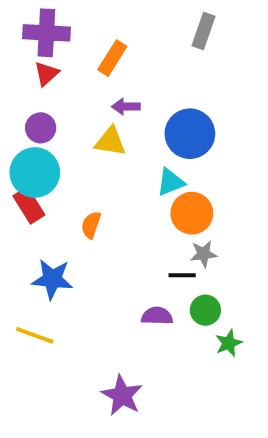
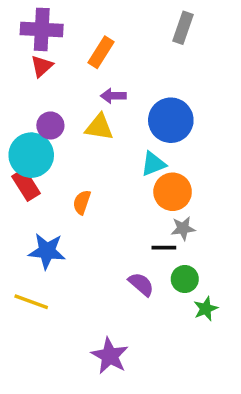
purple circle: (41, 128) -> (50, 125), moved
purple semicircle: (157, 316) -> (141, 284), turned 40

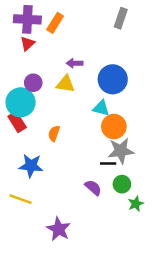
orange rectangle: (101, 52) -> (55, 23), moved
cyan triangle: (153, 164) -> (101, 108), turned 36
gray star: (183, 228) -> (121, 151), size x1.6
purple star: (110, 356) -> (59, 229), moved

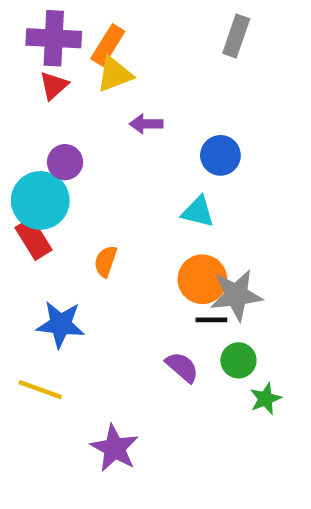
blue circle: (113, 79) -> (220, 155), size x0.7
yellow triangle: (65, 84) -> (115, 74), moved, turned -30
orange circle: (114, 127) -> (202, 279), moved

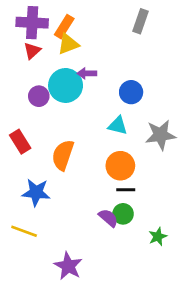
cyan circle: (40, 200) -> (66, 85), moved
orange semicircle: (106, 261) -> (63, 155), size x1.6
gray star: (236, 295) -> (160, 135), moved
green circle: (238, 360) -> (123, 214), moved

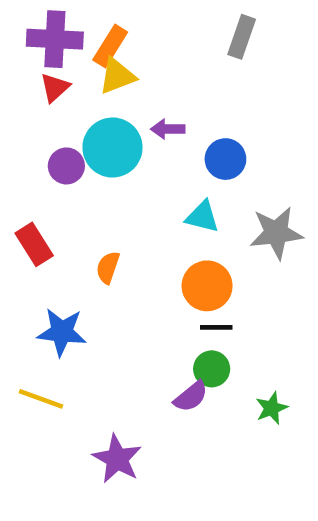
purple arrow: (87, 73) -> (168, 129), moved
orange semicircle: (63, 155) -> (108, 267), size x0.6
purple semicircle: (108, 218) -> (191, 397), moved, turned 100

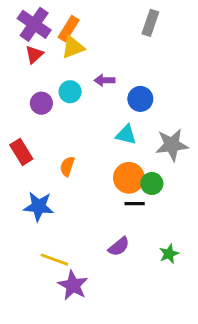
purple cross: (55, 39) -> (34, 24), turned 32
cyan circle: (112, 148) -> (70, 92), size x0.6
green circle: (212, 369) -> (152, 184), moved
yellow line: (41, 399) -> (54, 260), moved

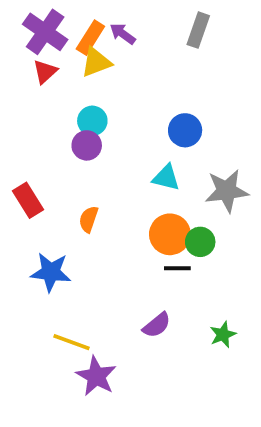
purple arrow: (104, 80) -> (123, 34), moved, turned 36
purple circle: (41, 103) -> (87, 145), moved

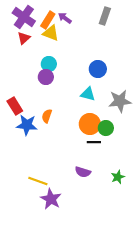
yellow triangle: (96, 62) -> (51, 33), turned 42
blue star: (51, 272) -> (27, 125), moved
purple semicircle: (157, 325) -> (83, 172), turned 56

